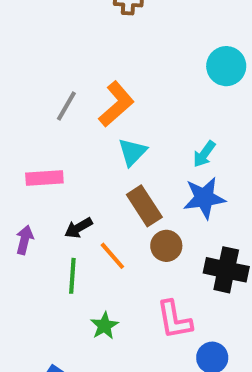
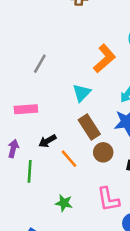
orange L-shape: (116, 104) -> (104, 59), moved
green line: (72, 276) -> (30, 171), moved
green star: (104, 326) -> (64, 203), turned -30

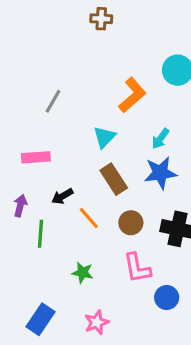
brown circle: (103, 152) -> (131, 223), moved

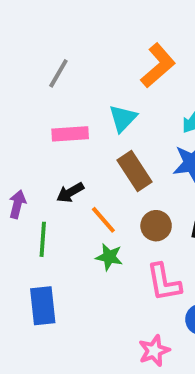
pink rectangle: (36, 157) -> (70, 134), moved
green star: (83, 273) -> (109, 257), moved
blue rectangle: (41, 319) -> (43, 306), moved, turned -40
pink star: (97, 322) -> (154, 351), moved

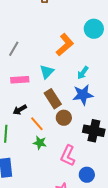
brown circle: (156, 226) -> (64, 118), moved
pink L-shape: (164, 282) -> (68, 156), turned 35

